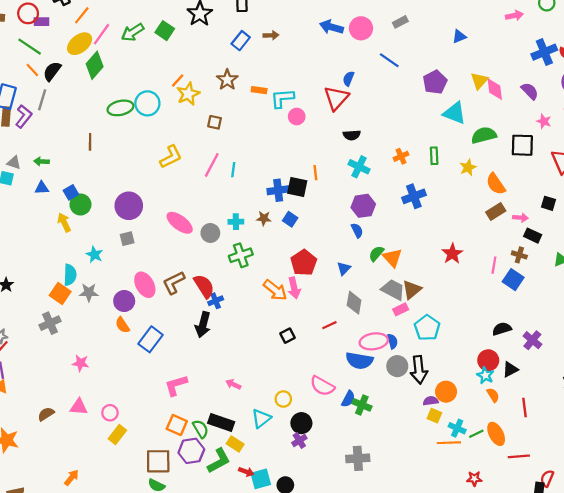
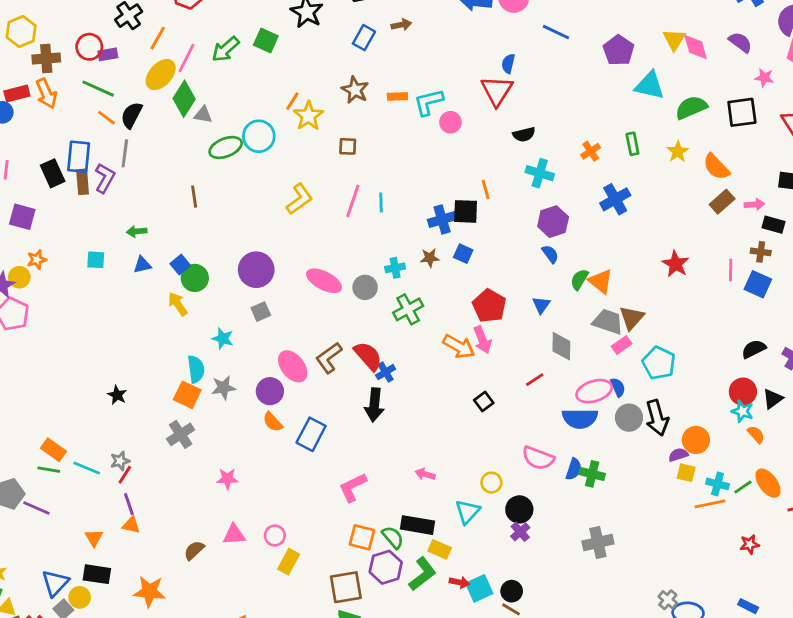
gray triangle: (14, 163) -> (203, 115), moved

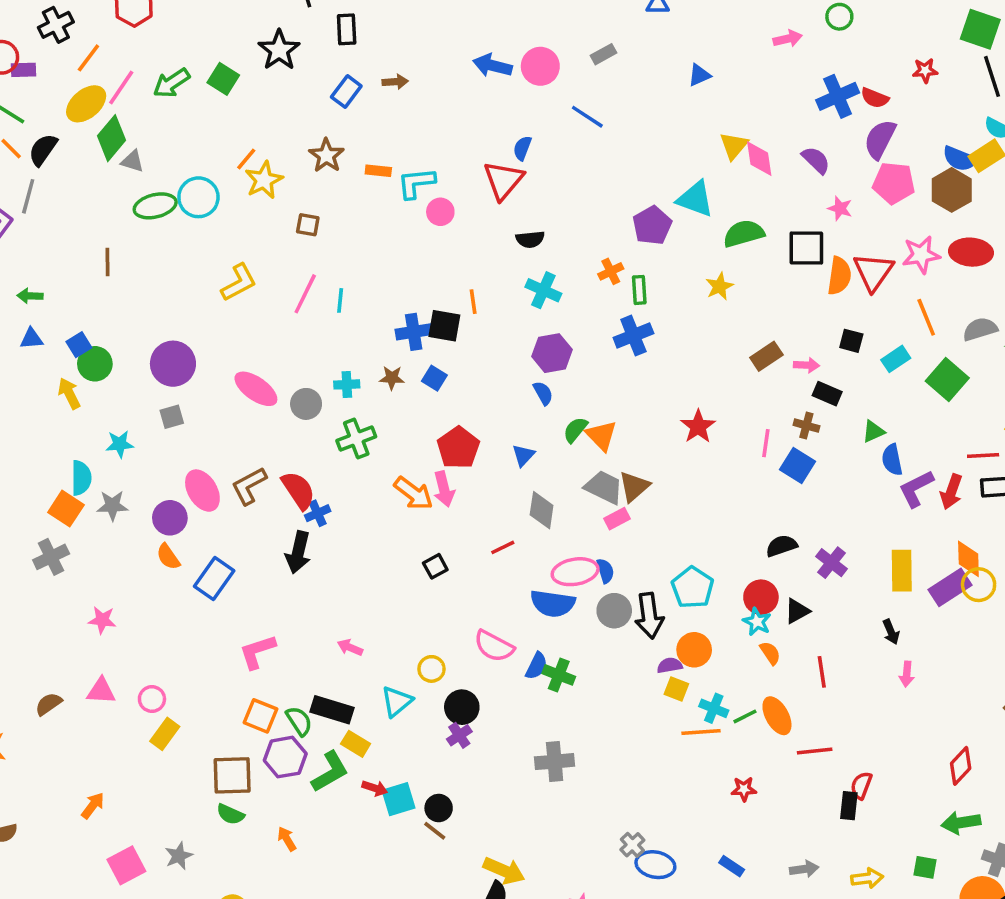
purple pentagon: (619, 50) -> (652, 225), moved
green rectangle: (632, 144) -> (639, 290), moved
orange semicircle: (716, 167) -> (839, 276), moved, turned -136
cyan star: (223, 339) -> (120, 444), turned -30
cyan pentagon: (659, 363) -> (693, 588), moved

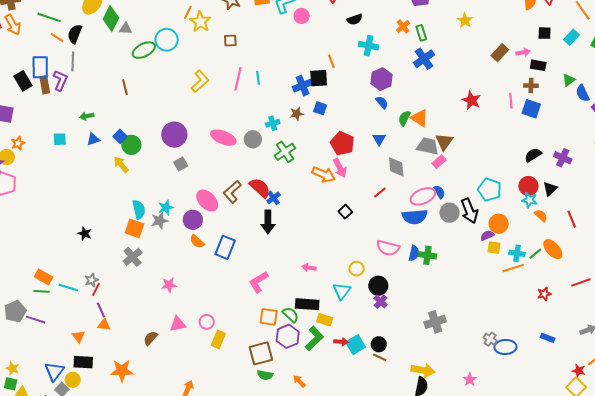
cyan star: (120, 444) -> (166, 208), moved
red line: (815, 751) -> (581, 282), moved
gray cross: (555, 762) -> (435, 322), moved

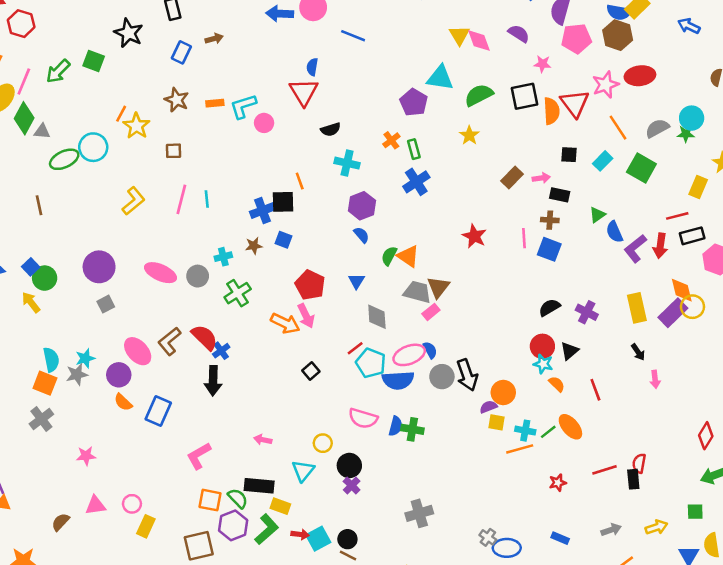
cyan pentagon: (490, 190) -> (371, 363), moved

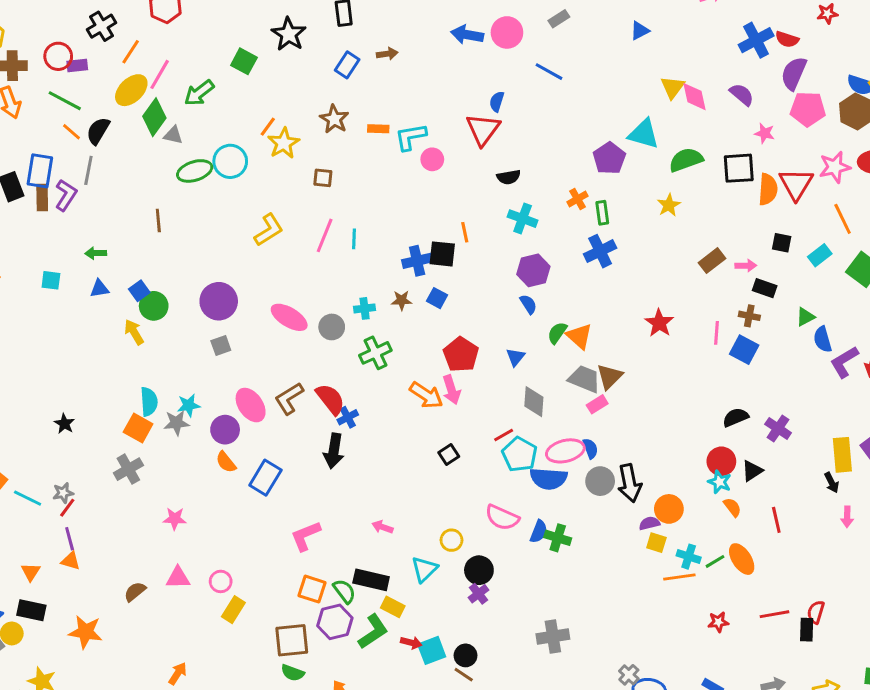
green arrow: (58, 71) -> (199, 93), moved
yellow rectangle: (637, 308) -> (842, 455), moved

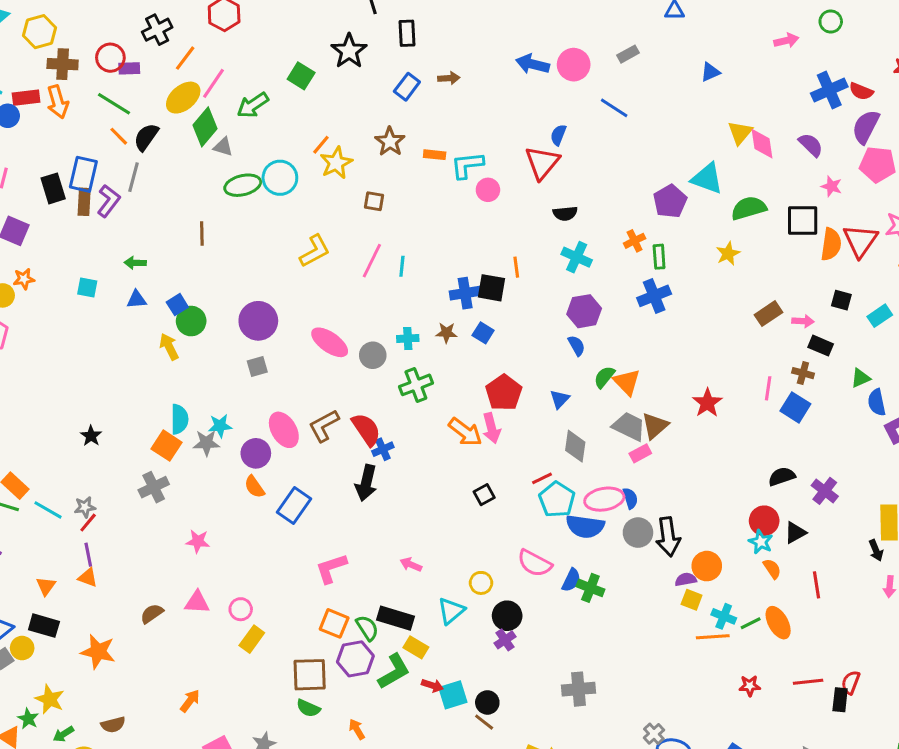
red star: (659, 323) -> (707, 403), moved

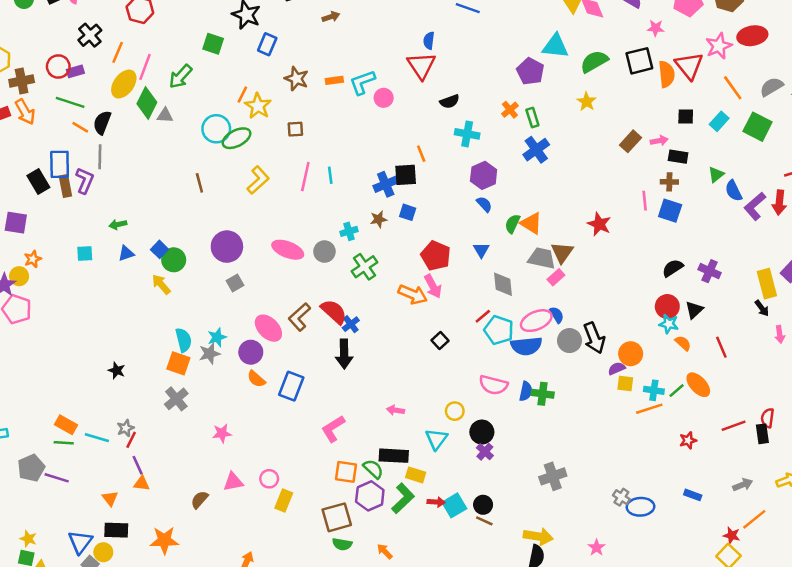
blue rectangle: (407, 87) -> (267, 44), moved
green ellipse: (243, 185) -> (237, 138), moved
brown line: (202, 233) -> (199, 183), moved

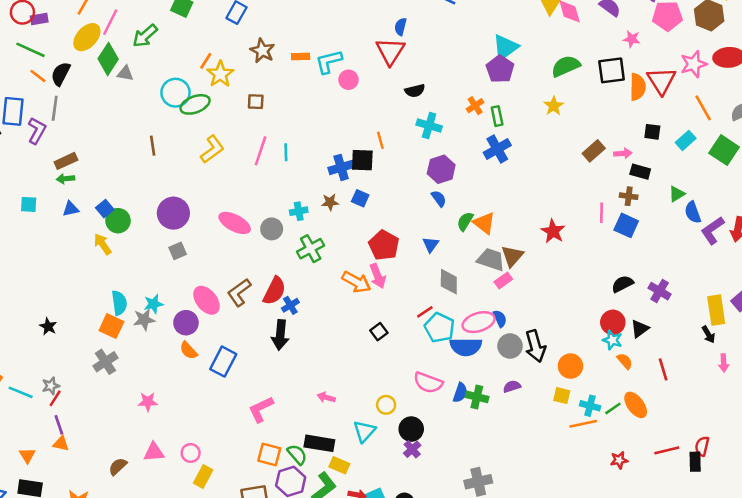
cyan triangle: (555, 46) -> (505, 47), moved, turned -48
brown rectangle: (65, 186) -> (66, 161), moved, turned 70
red semicircle: (334, 312) -> (274, 291), turned 68
purple semicircle: (617, 368) -> (512, 386), moved

